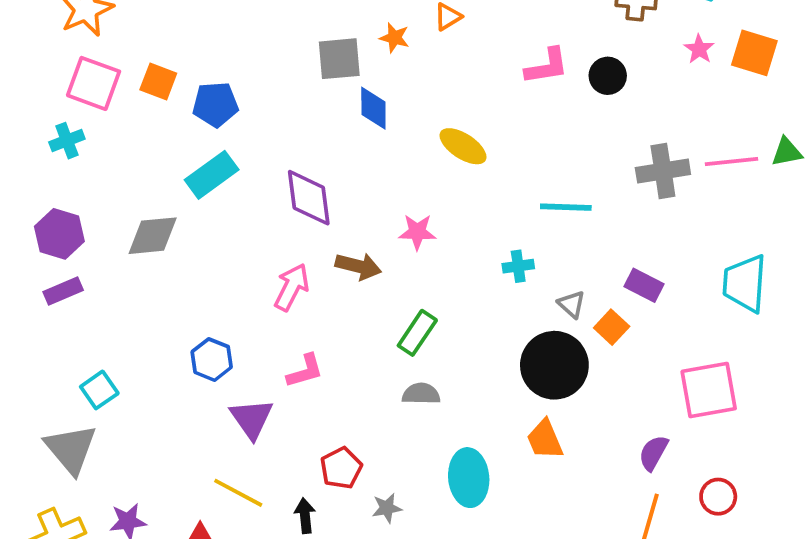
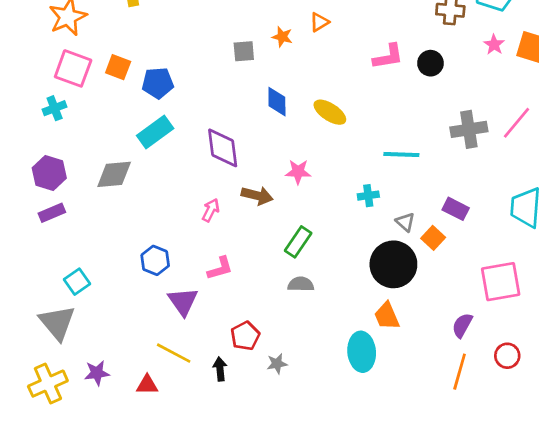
gray square: (339, 59) -> (244, 51), size x0.7
blue diamond: (373, 108) -> (277, 102), moved
pink line: (732, 161) -> (517, 123), turned -44
pink arrow: (292, 287) -> (211, 210), size x0.7
cyan ellipse: (469, 478) -> (362, 352), moved

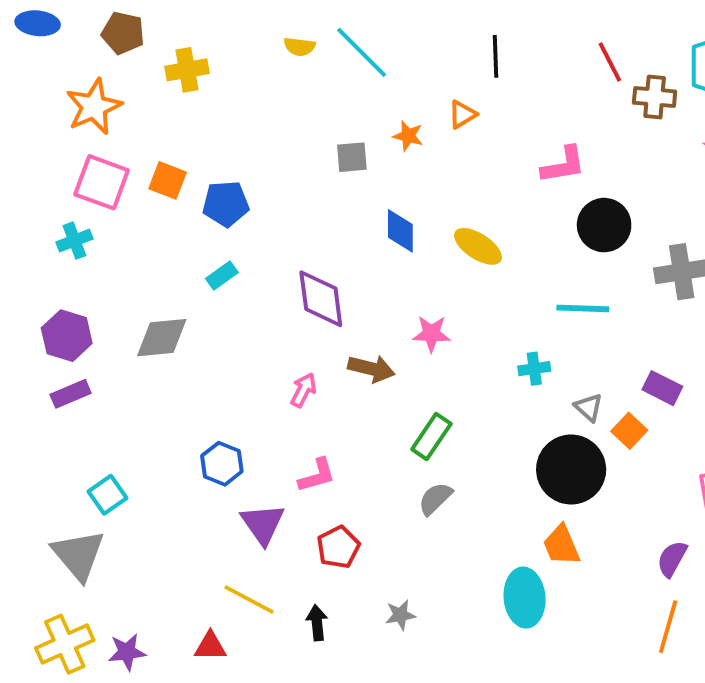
black circle: (430, 63) -> (604, 225), moved, size x1.4
cyan rectangle: (155, 132) -> (222, 275), size x0.6
gray semicircle: (301, 284) -> (435, 499), turned -45
red pentagon: (245, 336) -> (338, 547), moved
purple star: (97, 373) -> (127, 652), moved

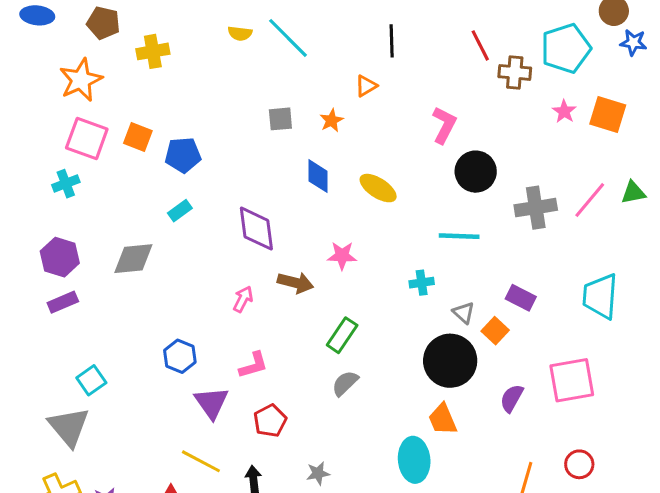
orange star: (408, 136) -> (332, 120), moved, turned 30
pink L-shape: (563, 165) -> (444, 125), turned -54
purple semicircle: (672, 559) -> (512, 398), moved

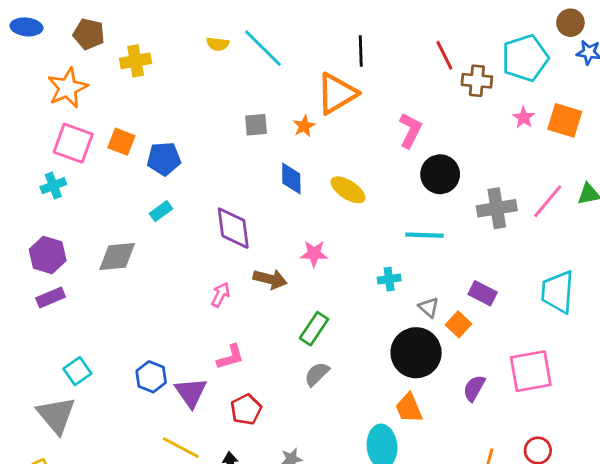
orange triangle: (366, 86) -> (337, 93), size x2.0
blue hexagon: (180, 356) -> (151, 377), moved

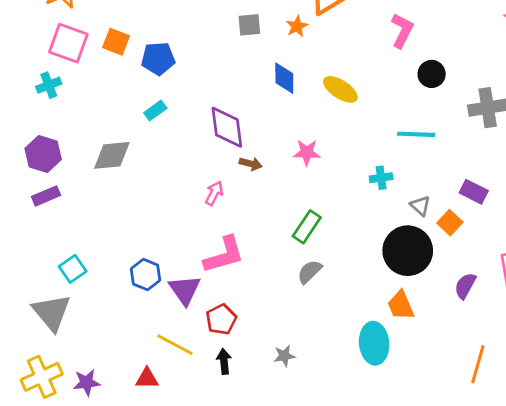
black circle: (440, 174) -> (432, 74), size x0.7
brown arrow: (270, 279) -> (251, 164), moved, size x0.7
pink L-shape: (230, 357) -> (224, 255), size x1.5
red pentagon: (246, 409) -> (221, 319), moved

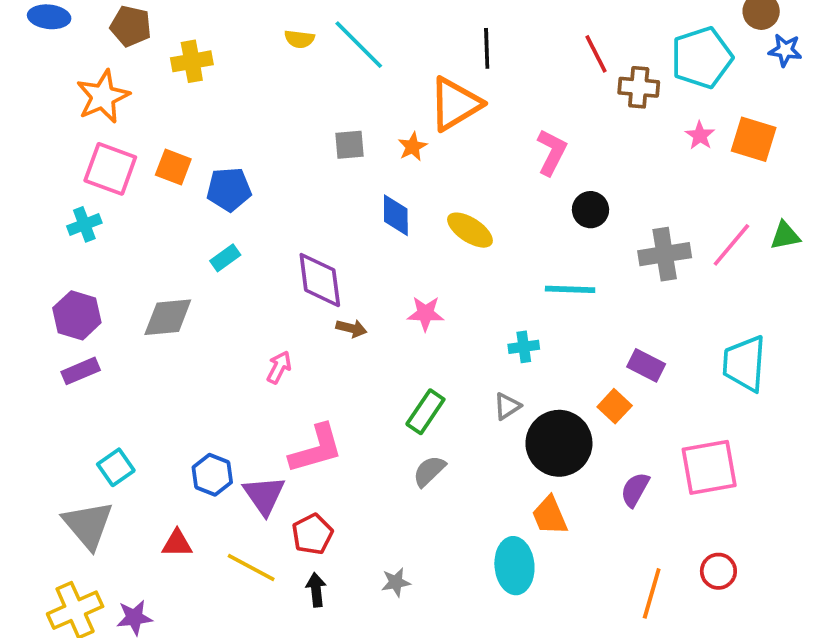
pink arrow: (214, 193) -> (279, 367), moved
gray triangle: (420, 206) -> (507, 406), moved, turned 45
red triangle: (147, 378) -> (177, 543), moved

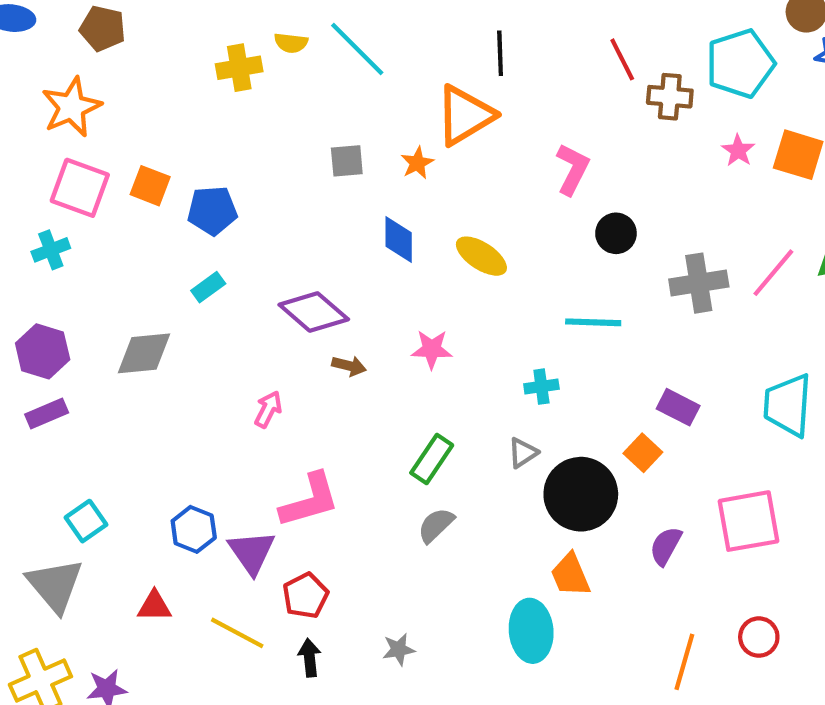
yellow cross: (192, 61) -> (239, 68), moved
purple diamond: (320, 280) -> (314, 312), turned -42

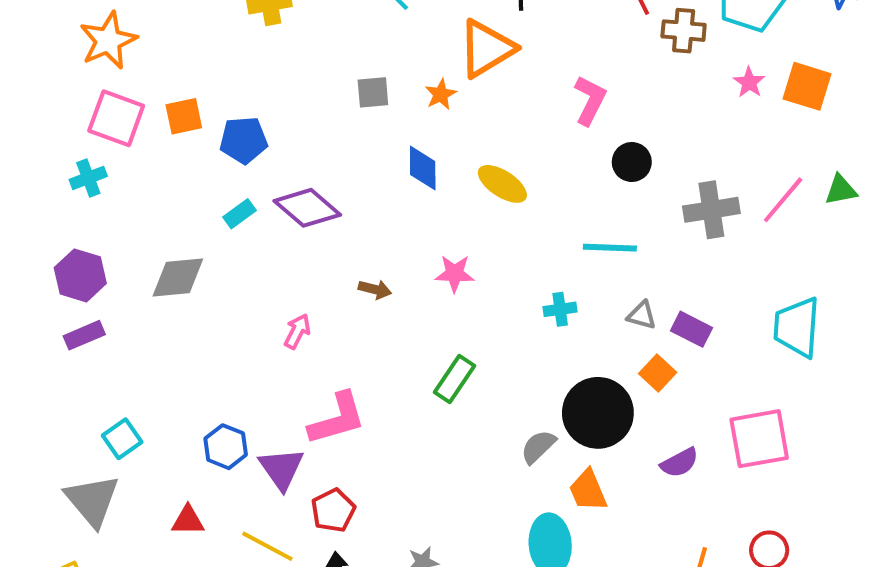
orange square: (150, 186) -> (184, 116), turned -33
purple diamond: (314, 312) -> (307, 208), moved
gray triangle: (523, 453) -> (642, 315), moved, turned 48
gray semicircle: (436, 525) -> (538, 447), moved
purple semicircle: (666, 546) -> (680, 463), turned -147

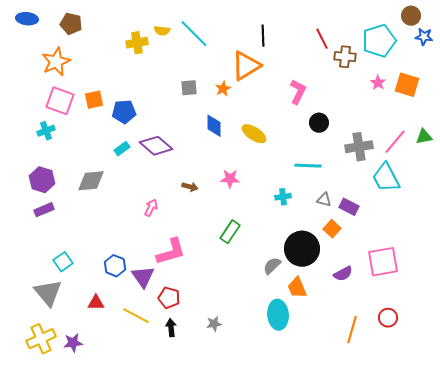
cyan trapezoid: (797, 327) -> (386, 178), moved, turned -32
red pentagon: (333, 510) -> (169, 298), turned -30

